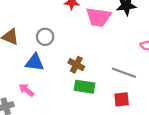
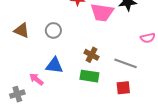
blue triangle: (35, 62) -> (54, 65), moved
brown cross: (76, 65) -> (92, 55), moved

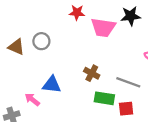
gray circle: (53, 30) -> (41, 41), moved
green rectangle: (89, 76) -> (104, 98), moved

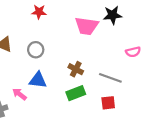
red star: (77, 13) -> (39, 12), moved
gray circle: (41, 41) -> (36, 50), moved
green rectangle: (104, 98) -> (76, 93), moved, turned -30

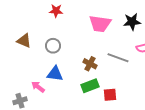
black star: (113, 15) -> (132, 22), moved
gray line: (110, 78) -> (118, 58), moved
red square: (108, 103) -> (110, 95), moved

